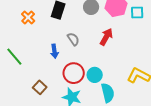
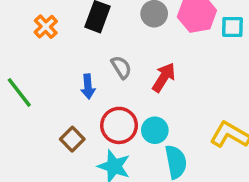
red arrow: (106, 37) -> (164, 77), moved
brown square: (40, 87) -> (72, 139), moved

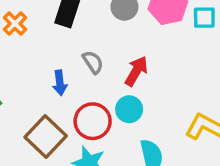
cyan circle: (155, 130) -> (129, 109), moved
brown square: (72, 139) -> (46, 137), size x1.6

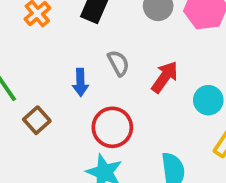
cyan circle: (129, 109) -> (208, 100), moved
brown square: (46, 137) -> (37, 120), moved, size x0.6

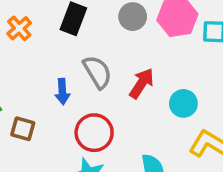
gray semicircle: (118, 63) -> (97, 72), size x1.4
brown square: (37, 120) -> (23, 129), turned -30

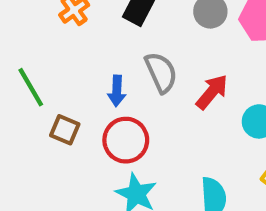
red circle: (94, 133) -> (126, 140), moved

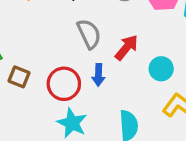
blue arrow: (117, 91) -> (98, 75), moved

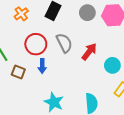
blue arrow: (98, 75) -> (42, 66), moved
red circle: (64, 84) -> (36, 44), moved

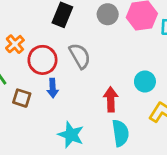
orange cross: (21, 14) -> (15, 44), moved
red arrow: (89, 52) -> (111, 99), moved, turned -36

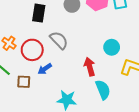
blue arrow: (53, 88) -> (45, 69), turned 72

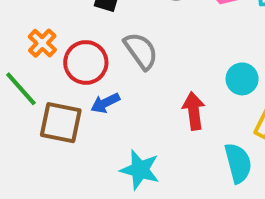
brown square: (24, 82) -> (61, 123), size x1.5
cyan semicircle: (103, 90) -> (238, 163), moved

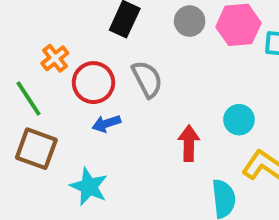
brown square: (61, 123) -> (36, 149), moved
cyan star: (140, 170) -> (89, 187), moved

